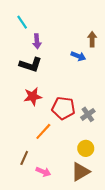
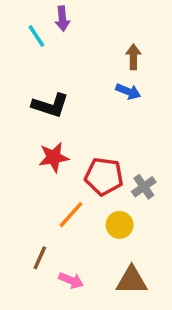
brown arrow: (92, 39) -> (133, 57), moved
purple arrow: (37, 41) -> (62, 19), moved
yellow circle: (86, 148) -> (120, 225), moved
brown triangle: (80, 172) -> (132, 280), turned 30

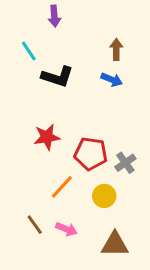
cyan line: (36, 36) -> (29, 51), moved
black L-shape: (50, 105) -> (57, 77), moved
brown line: (40, 258) -> (35, 225), turned -60
pink arrow: (71, 280) -> (66, 229), moved

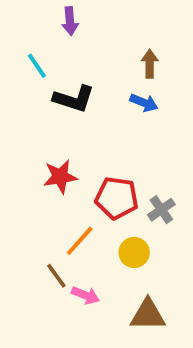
brown line: (35, 225) -> (56, 276), moved

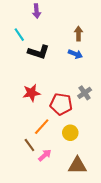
gray cross: (161, 210) -> (85, 93), moved
pink arrow: (86, 295) -> (45, 155), turned -64

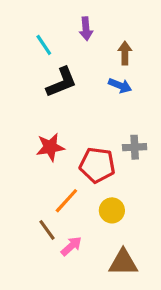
purple arrow: (37, 11) -> (86, 29), moved
cyan line: (19, 35) -> (44, 45), moved
black L-shape: (39, 52) -> (62, 82), turned -40
gray cross: (85, 93) -> (135, 147), turned 32

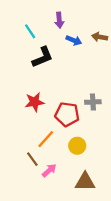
brown arrow: (125, 53) -> (100, 37), moved, turned -80
blue arrow: (120, 86) -> (74, 40), moved

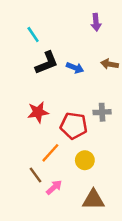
purple arrow: (59, 20) -> (96, 22), moved
brown arrow: (100, 37) -> (109, 64), moved
blue arrow: (74, 40) -> (75, 68), moved

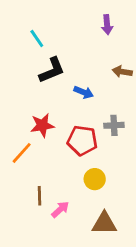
blue arrow: (75, 68) -> (84, 92), moved
orange line: (50, 153) -> (22, 153), moved
brown line: (36, 175) -> (40, 196), turned 35

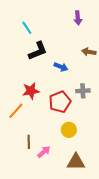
red pentagon: (82, 141) -> (60, 102), turned -30

